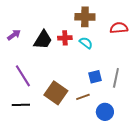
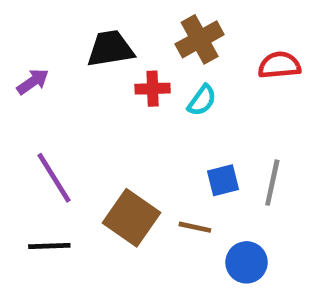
brown cross: (85, 17) -> (200, 39), turned -30
black trapezoid: (43, 40) -> (110, 49), moved, turned -130
cyan semicircle: (86, 43) -> (202, 100), turned 88
brown line: (83, 97) -> (195, 227), turned 32

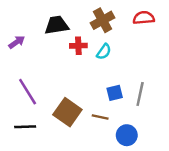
red semicircle: (279, 65) -> (144, 18), moved

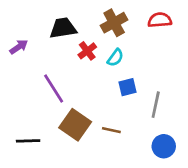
red cross: (78, 46) -> (87, 51), turned -35
purple line: (28, 92) -> (54, 88), moved
blue square: (115, 93) -> (127, 87), moved
blue circle: (127, 135) -> (164, 146), moved

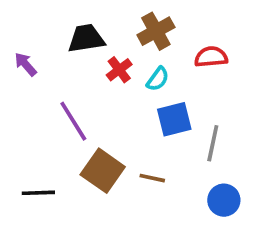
red semicircle: (160, 20) -> (211, 57), moved
purple arrow: (19, 47) -> (26, 64), turned -96
blue square: (127, 87) -> (174, 119), size x1.4

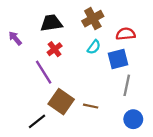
red cross: (119, 70) -> (55, 49), moved
blue square: (174, 119) -> (118, 59), moved
black line: (38, 193) -> (37, 121), moved, turned -36

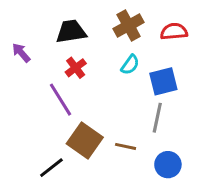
red semicircle: (126, 34) -> (174, 31), moved
gray line: (127, 85) -> (157, 118), moved
blue circle: (133, 119) -> (168, 165), moved

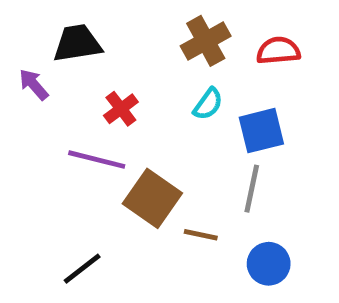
black trapezoid: (71, 31) -> (77, 43), moved
purple line: (61, 100) -> (97, 160), turned -44
brown square: (85, 140) -> (152, 198), moved

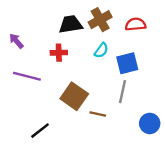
black trapezoid: (77, 43) -> (71, 24), moved
red cross: (121, 109) -> (59, 53), turned 35
purple line: (97, 160) -> (27, 76), moved
blue circle: (269, 264) -> (150, 123), moved

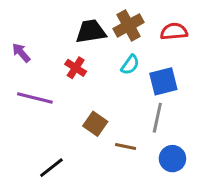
red cross: (59, 53) -> (76, 68), turned 35
brown square: (74, 96) -> (95, 124), size x0.7
blue circle: (150, 123) -> (172, 159), moved

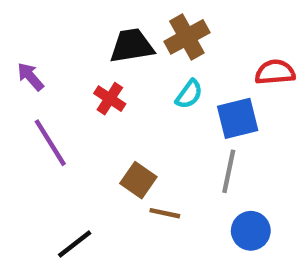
red semicircle: (174, 31) -> (275, 72), moved
purple line: (35, 98) -> (50, 143), turned 44
brown line: (126, 146) -> (165, 213), moved

